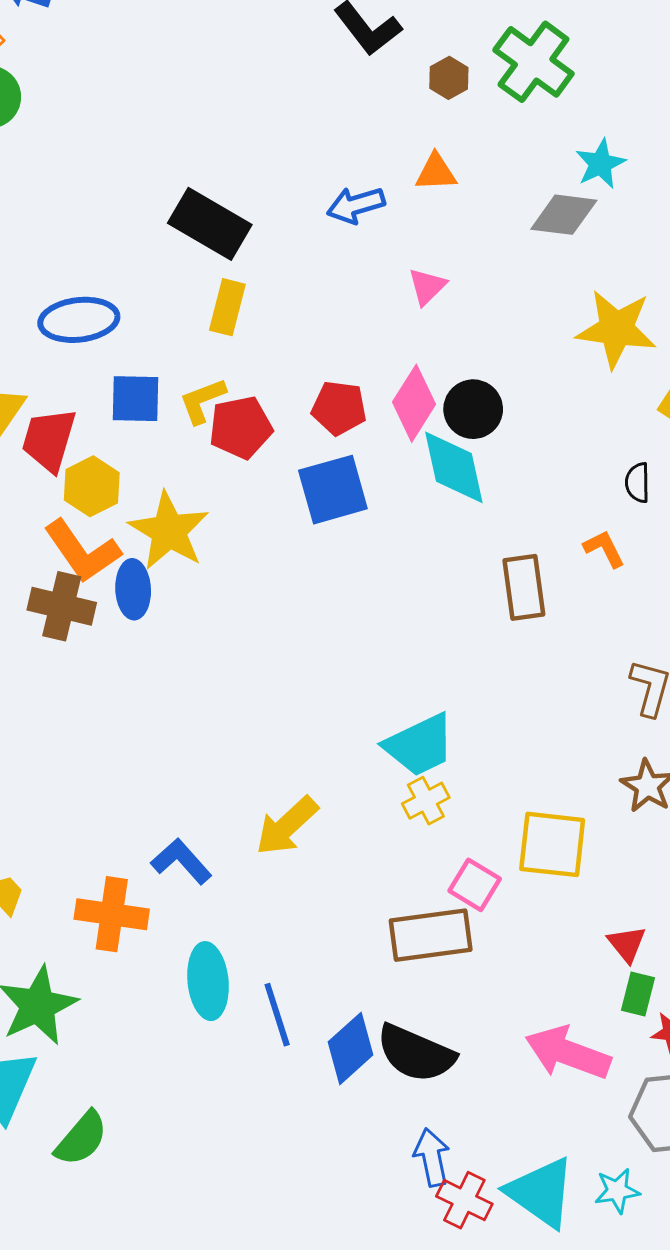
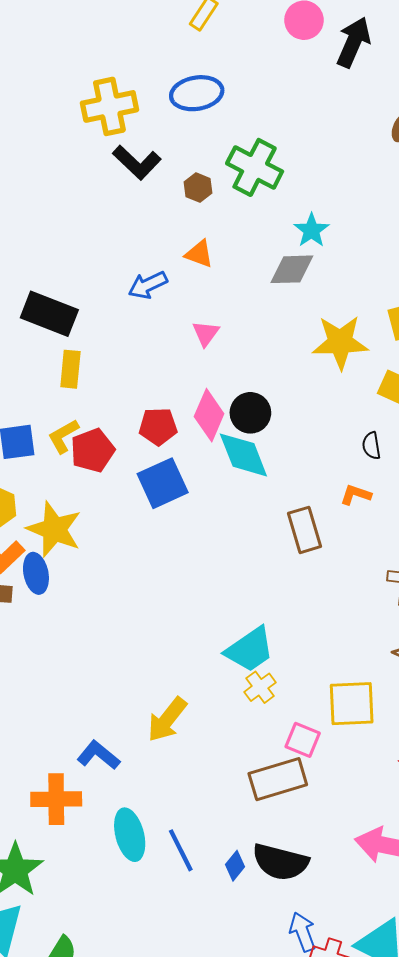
orange triangle: (436, 172) -> (199, 254), turned 32
orange L-shape: (604, 549) -> (356, 495), turned -36
blue diamond: (351, 1048) -> (235, 866), size x0.6

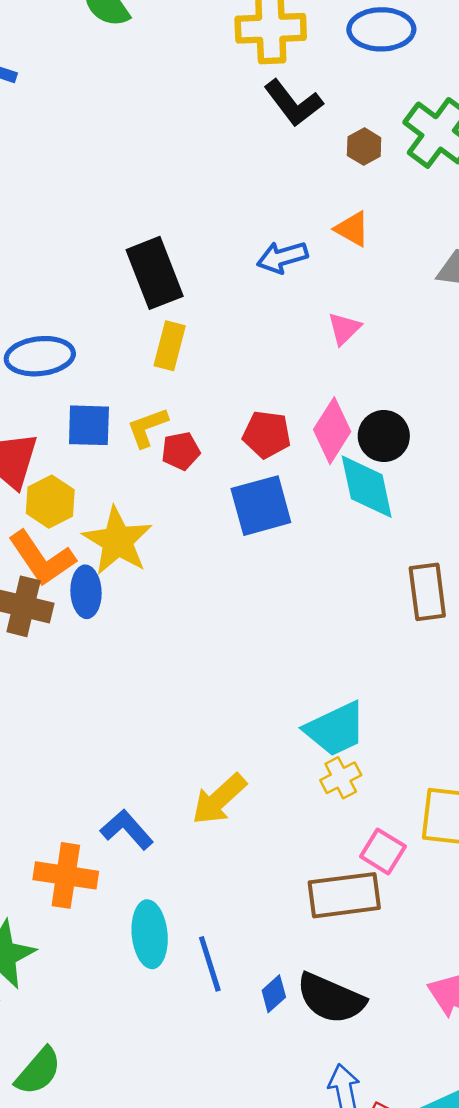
black rectangle: (49, 314) -> (155, 273), turned 38
red pentagon: (93, 450) -> (181, 451), size x0.7

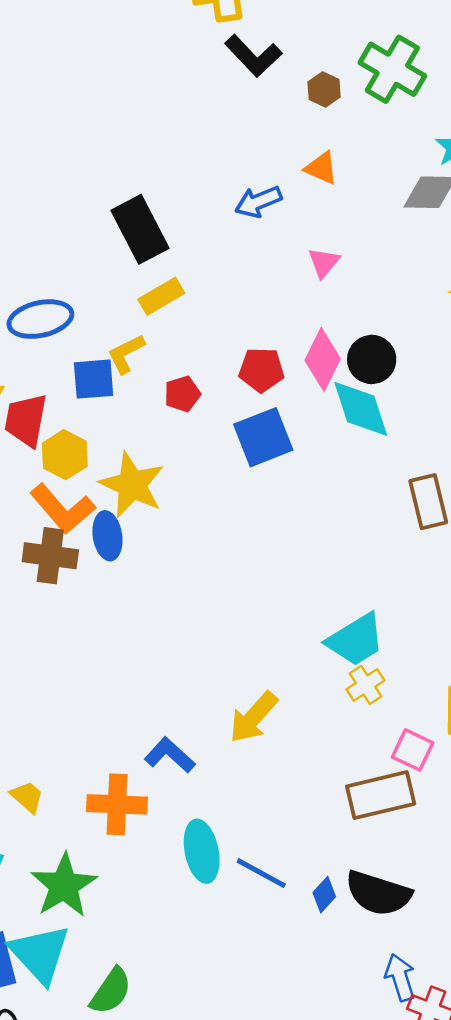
yellow rectangle: (170, 346) -> (161, 296), turned 51
yellow L-shape: (147, 427) -> (126, 354), moved
blue line: (210, 964) -> (261, 873), turned -38

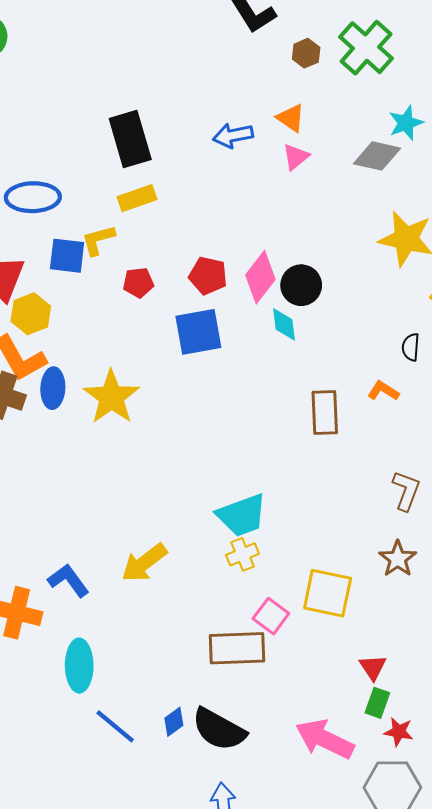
pink triangle: (324, 263) -> (296, 157), moved
cyan diamond: (361, 409) -> (284, 324), size x0.6
yellow star: (132, 485) -> (111, 397), moved
blue line: (261, 873) -> (115, 726), moved

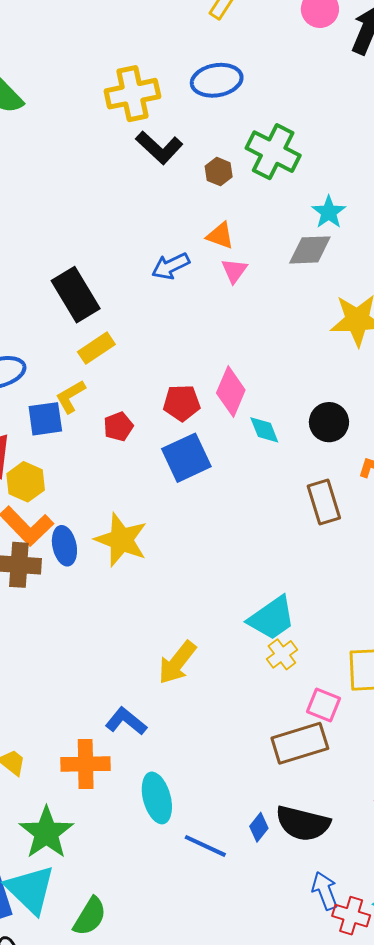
black circle: (301, 285) -> (329, 422), moved
yellow arrow: (144, 563) -> (177, 663), moved

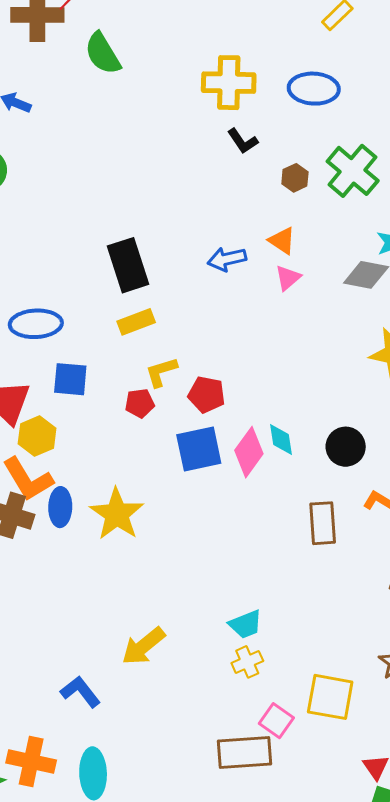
black L-shape: (159, 148) -> (243, 141), size x0.7
pink diamond: (231, 392) -> (249, 452), moved
yellow L-shape: (70, 397) -> (161, 372), moved
cyan trapezoid: (272, 618) -> (246, 624), size x0.7
orange cross: (86, 764) -> (31, 761), moved

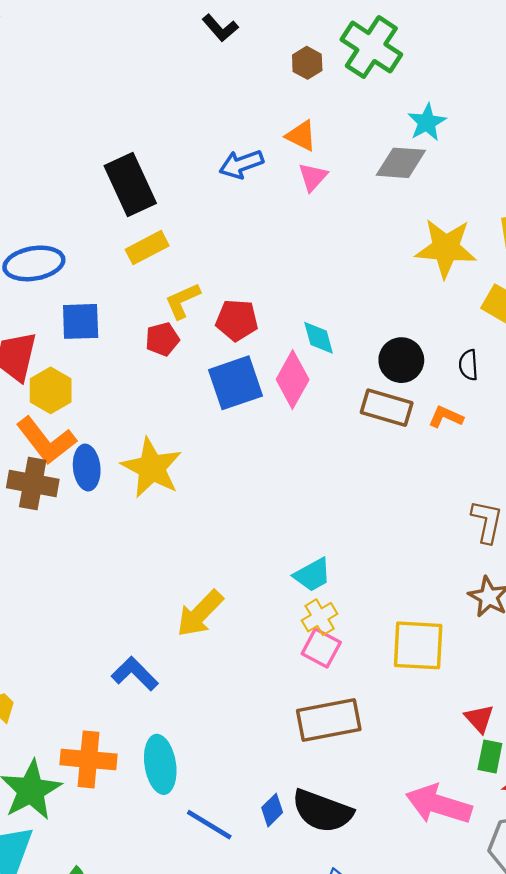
black L-shape: (243, 141) -> (220, 28), moved
cyan diamond: (281, 439) -> (319, 338), moved
brown rectangle: (323, 523) -> (387, 408), moved, turned -63
pink square: (276, 721) -> (321, 648), moved

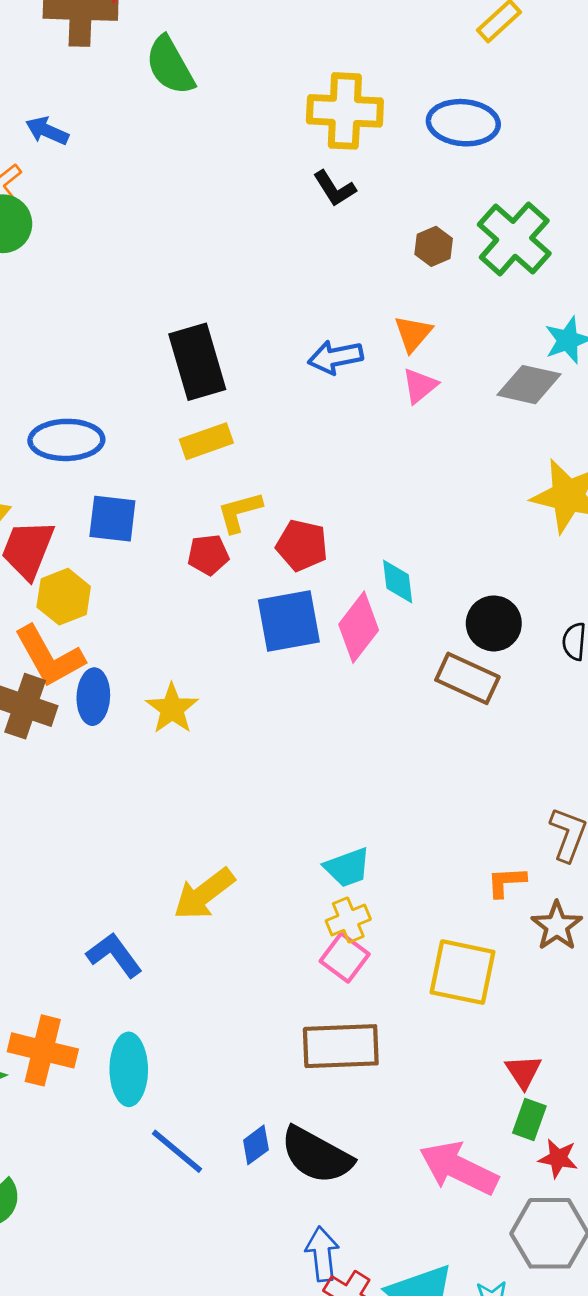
orange triangle: (301, 136) -> (413, 334), turned 36
orange L-shape: (446, 417) -> (506, 882), moved, turned -36
yellow star: (152, 468) -> (172, 709), size x0.7

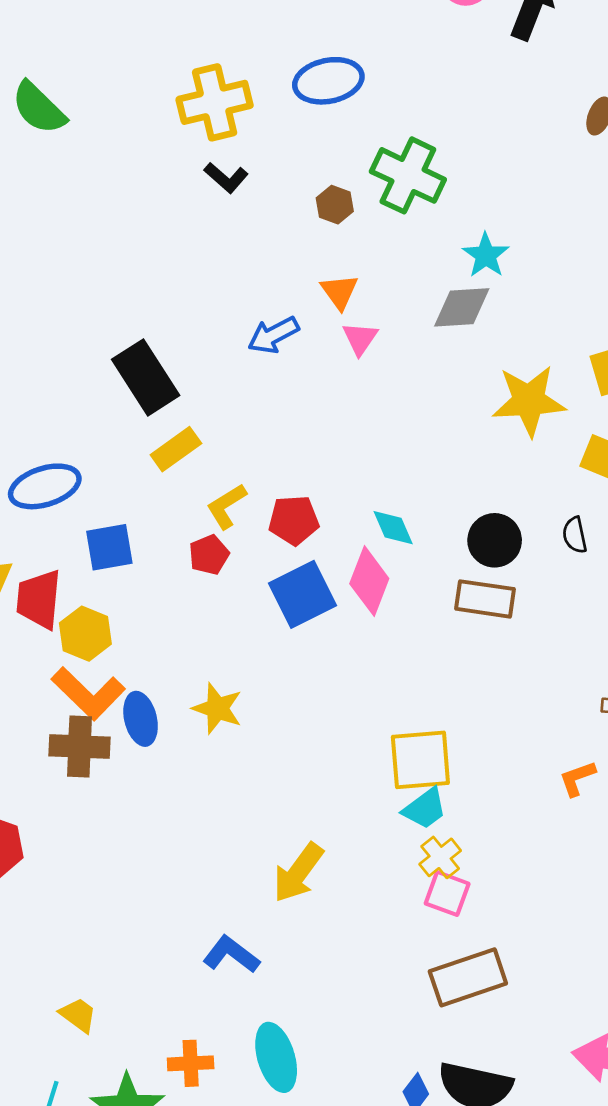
yellow square: (463, 972) -> (420, 760), moved
orange cross: (43, 1050) -> (191, 1063), size x0.7

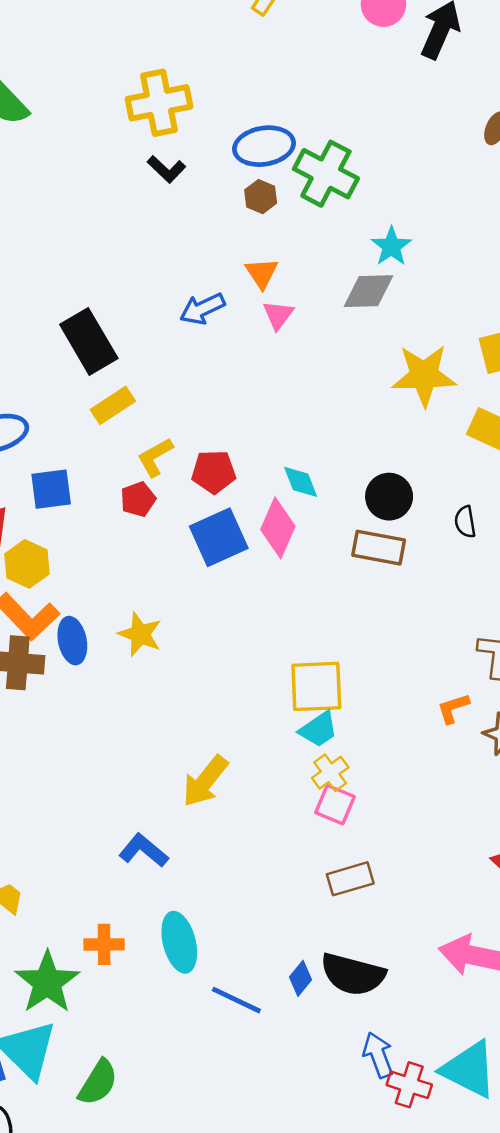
blue ellipse: (328, 81) -> (264, 146), moved
black semicircle: (575, 535) -> (465, 522), moved
brown rectangle: (468, 977) -> (350, 879), size x0.7

